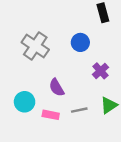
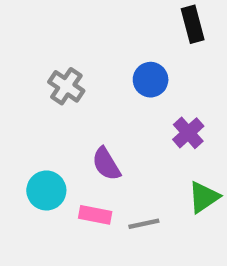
gray cross: (35, 46) -> (66, 86), size x0.7
gray line: (79, 110) -> (144, 224), moved

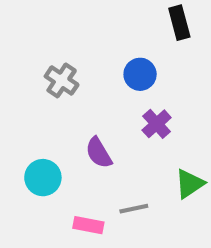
purple cross: (188, 133) -> (157, 124), moved
pink rectangle: (95, 215) -> (88, 225), moved

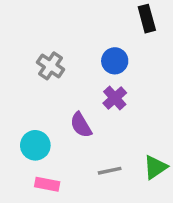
purple cross: (157, 124) -> (115, 98), moved
green triangle: (190, 184) -> (155, 167), moved
pink rectangle: (88, 225) -> (47, 184), moved

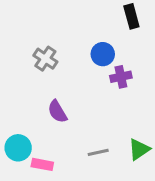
purple cross: (115, 98) -> (121, 77), moved, turned 30
purple semicircle: (81, 125) -> (57, 112), moved
cyan circle: (35, 145) -> (18, 148), moved

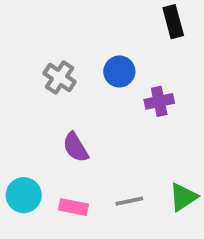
blue circle: (103, 54) -> (119, 72), moved
pink rectangle: (42, 164) -> (74, 207), moved

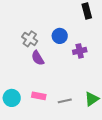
purple semicircle: (76, 147) -> (38, 58), moved
pink rectangle: (74, 207) -> (39, 96), moved

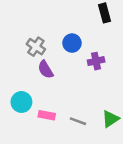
cyan circle: (12, 98) -> (21, 102), moved
gray line: (65, 101) -> (78, 121), turned 32

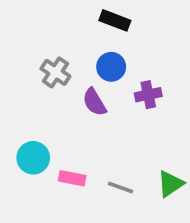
black rectangle: (104, 13) -> (115, 20), moved, turned -54
purple semicircle: (46, 70) -> (94, 102), moved

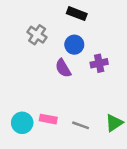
gray cross: (55, 72) -> (37, 35), moved
cyan circle: (33, 158) -> (22, 123), moved

